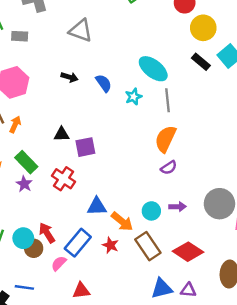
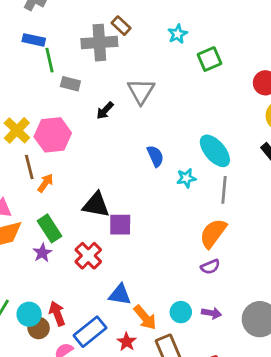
gray triangle: (81, 31) -> (141, 91), turned 30
black arrow: (70, 77) -> (105, 111), moved, turned 105
black triangle: (62, 134) -> (96, 205), size x1.5

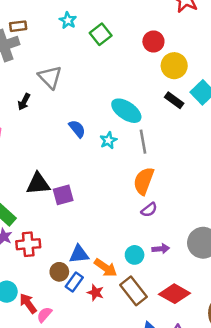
brown rectangle: (121, 26) -> (18, 26), turned -35
red cross: (88, 256) -> (28, 244), moved, turned -35
red arrow: (57, 314) -> (28, 303), moved
brown circle: (39, 328) -> (59, 272), moved
blue rectangle: (90, 332) -> (74, 282), moved, size x0.7

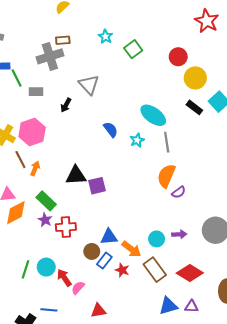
purple semicircle: (149, 210) -> (179, 192), moved

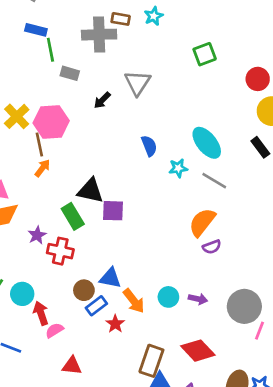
cyan star: (105, 37) -> (154, 16), moved
gray line: (167, 142) -> (214, 181), turned -66
brown line: (20, 160) -> (39, 145), moved
green rectangle: (46, 201) -> (73, 216), moved
brown rectangle: (155, 270) -> (151, 361), moved, turned 40

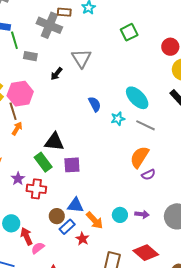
gray cross: (99, 35) -> (49, 25), turned 30
purple square: (113, 211) -> (72, 165), moved

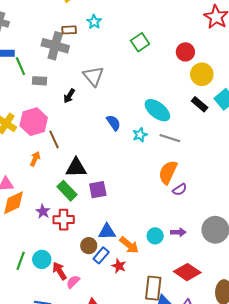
brown line: (13, 111) -> (54, 139), moved

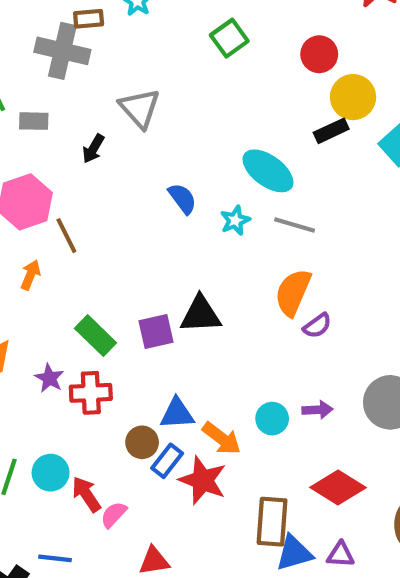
black rectangle: (200, 104) -> (331, 131), moved, turned -63
black triangle: (76, 168) -> (201, 314), moved
red star: (119, 266) -> (203, 480), size x1.6

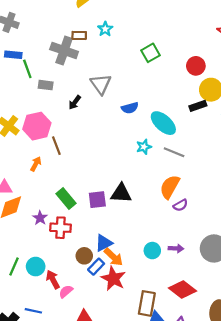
blue semicircle: (182, 198) -> (130, 108), moved, turned 105
blue triangle: (177, 414) -> (104, 243), turned -30
orange arrow: (222, 438) -> (113, 257), moved

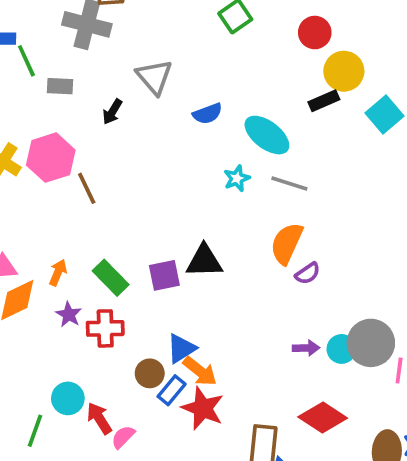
orange arrow: (36, 164) -> (58, 273), moved
cyan circle: (152, 251) -> (342, 349), moved
green line: (14, 266) -> (35, 431), moved

